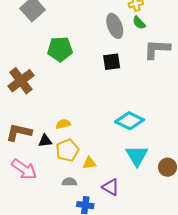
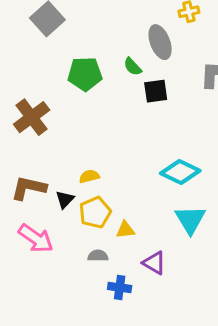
green semicircle: (139, 23) -> (133, 67), moved
black triangle: (45, 141) -> (65, 199), turned -40

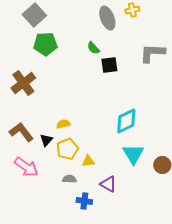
gray ellipse: (160, 42) -> (107, 18), moved
green pentagon: (85, 74) -> (45, 44), moved
cyan diamond: (180, 172) -> (126, 121), turned -52
brown L-shape: (29, 188) -> (21, 132), turned 40

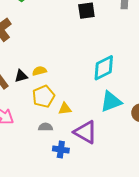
black triangle: (46, 140) -> (21, 76), moved, turned 32
cyan triangle: (133, 154) -> (111, 102), turned 40
purple triangle: (108, 184) -> (85, 132), size x1.4

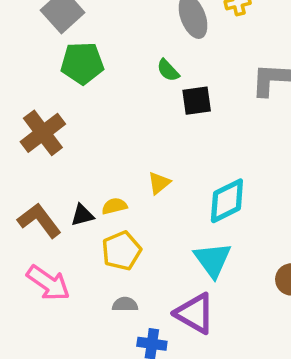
cyan triangle: (111, 102) -> (213, 260), moved, turned -45
yellow triangle: (65, 109) -> (159, 183), moved, turned -32

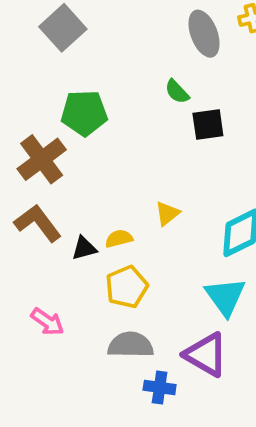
green pentagon: (82, 63) -> (84, 113), moved
brown L-shape: (39, 220) -> (38, 223), moved
pink arrow: (48, 283) -> (47, 322), size x0.7
gray semicircle: (125, 304) -> (131, 345), size x1.6

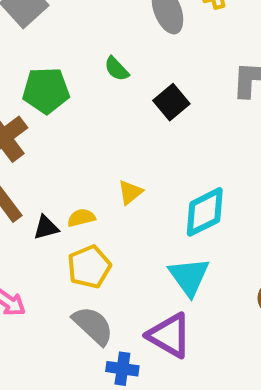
green semicircle: (177, 92) -> (117, 69), moved
black square: (208, 125) -> (171, 102), turned -32
gray semicircle: (131, 345) -> (93, 326), turned 42

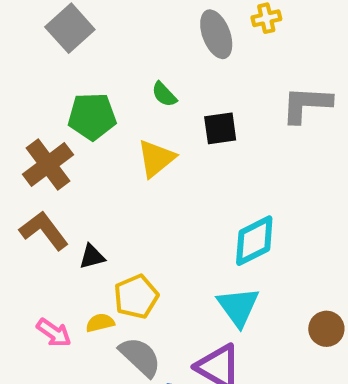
black square: (171, 102) -> (220, 128), turned 32
yellow triangle: (130, 192) -> (156, 158), moved, size x1.5
yellow semicircle: (81, 218) -> (100, 323), moved

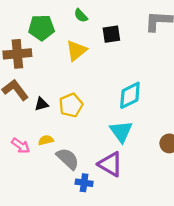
brown cross: (48, 164) -> (17, 54), turned 32
yellow pentagon: (136, 297) -> (71, 105), moved

